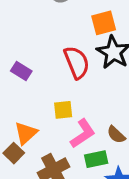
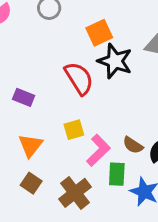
orange triangle: (26, 133) -> (30, 145), moved
green rectangle: (96, 159) -> (117, 174), turned -65

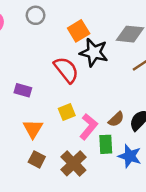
brown semicircle: (133, 145) -> (116, 119), turned -70

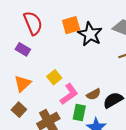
orange square: (79, 31) -> (71, 25), moved
red semicircle: (66, 70) -> (33, 23), moved
yellow square: (67, 112) -> (54, 77), turned -32

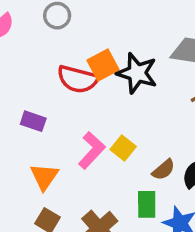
red semicircle: (33, 23) -> (78, 79), moved, turned 140
yellow square: (54, 77) -> (123, 148), moved
pink L-shape: (69, 94) -> (92, 150), moved

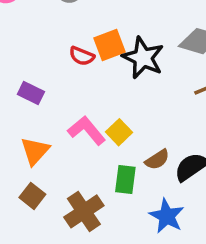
red semicircle: (78, 79) -> (82, 56), size x0.6
pink L-shape: (92, 150) -> (87, 130), turned -90
green rectangle: (147, 204) -> (125, 179), moved

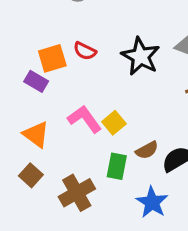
orange square: (109, 45) -> (52, 58), moved
orange triangle: (35, 151) -> (36, 134), turned -40

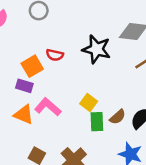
pink L-shape: (84, 119) -> (48, 107), moved
orange triangle: (36, 134) -> (24, 115), moved
green rectangle: (117, 166) -> (97, 122), moved

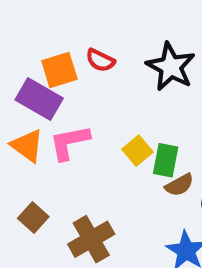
purple rectangle: (24, 86) -> (39, 99), size x1.5
pink L-shape: (48, 107) -> (69, 142), turned -65
green rectangle: (97, 122) -> (166, 160), moved

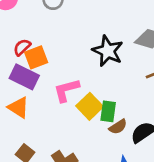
red semicircle: (100, 60) -> (22, 47), moved, turned 114
pink L-shape: (69, 142) -> (66, 90), moved
yellow square: (138, 151) -> (90, 106), size x1.4

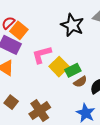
orange square: (36, 57) -> (19, 30), turned -30
green rectangle: (108, 111) -> (73, 70), turned 56

